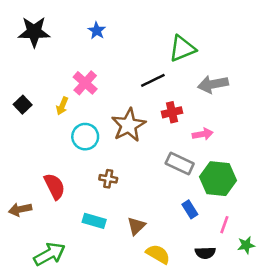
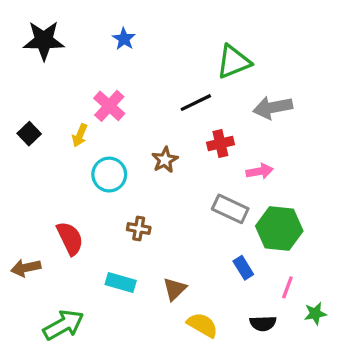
brown star: (129, 125) -> (165, 160), size x0.6

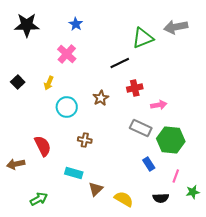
pink cross: (109, 106) -> (67, 54), moved
gray arrow: (273, 108) -> (176, 27), moved
brown triangle: (175, 289) -> (96, 189), moved
green arrow: (63, 325) -> (39, 199), size x0.7

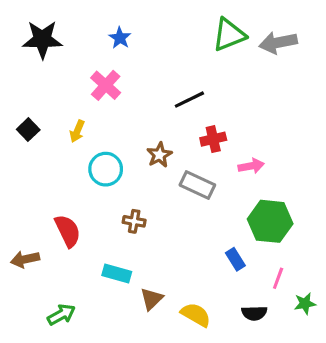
green triangle: (143, 38) -> (229, 35), moved
gray rectangle: (141, 128) -> (197, 185), moved

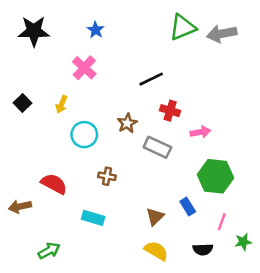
red cross: (213, 139) -> (170, 111), turned 30
red semicircle: (68, 231) -> (54, 184), turned -36
brown triangle: (152, 299) -> (155, 217), moved

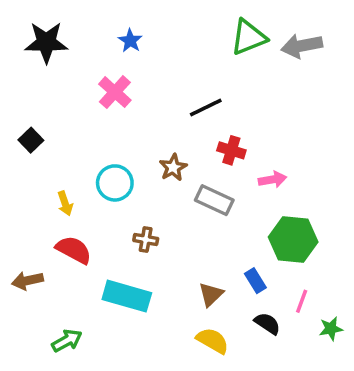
yellow arrow: (62, 104) -> (65, 203), moved, turned -42
cyan rectangle: (93, 218) -> (127, 296), size x1.5
black semicircle: (203, 249) -> (267, 323), moved, turned -144

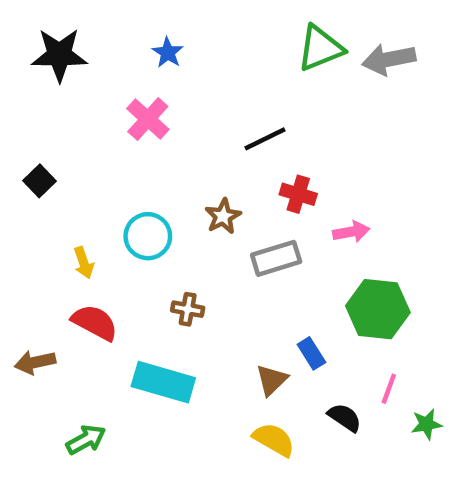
gray rectangle: (214, 200) -> (276, 258), turned -42
blue rectangle: (255, 281) -> (311, 353), moved

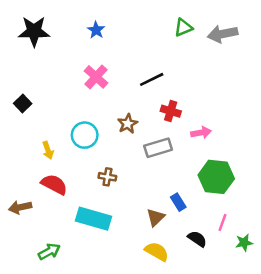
green triangle: (320, 48) -> (183, 28), size x0.7
pink cross: (148, 119) -> (96, 77), moved

